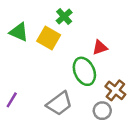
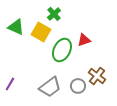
green ellipse: (84, 71) -> (62, 50), moved, turned 50
gray circle: (102, 111) -> (78, 86), moved

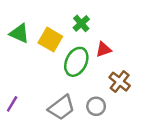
green cross: (54, 14) -> (81, 23), moved
brown cross: (97, 76) -> (120, 82), moved

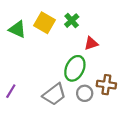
yellow square: (50, 40) -> (44, 23), moved
green ellipse: (76, 62) -> (75, 68), moved
brown cross: (120, 82) -> (106, 85), moved, turned -30

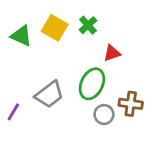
gray trapezoid: (54, 94) -> (49, 94), moved

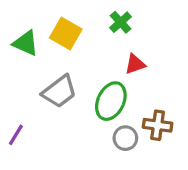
green cross: (88, 25) -> (121, 22), moved
gray trapezoid: (49, 94) -> (59, 91), moved

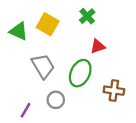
gray trapezoid: (59, 91) -> (43, 66), turned -84
purple line: (16, 135) -> (26, 110), moved
gray circle: (125, 138) -> (56, 100), moved

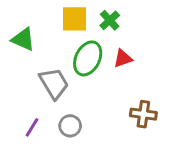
yellow square: (48, 24) -> (74, 19), moved, turned -30
green ellipse: (80, 73) -> (88, 58), moved
purple line: (26, 110) -> (32, 127), moved

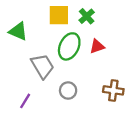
gray circle: (70, 126) -> (68, 90), moved

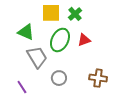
green triangle: (18, 31) -> (26, 32), moved
purple line: (25, 101) -> (22, 87), turned -64

